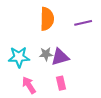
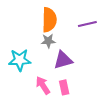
gray star: (46, 54) -> (48, 41), moved
pink arrow: (29, 85) -> (43, 85), moved

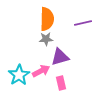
cyan star: (20, 60) -> (19, 75), moved, turned -30
pink arrow: (43, 85) -> (41, 71), moved, turned 96

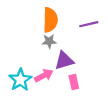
pink rectangle: (61, 83) -> (74, 82), moved

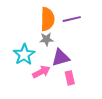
purple line: (89, 24) -> (72, 19), moved
cyan star: (20, 80) -> (24, 55), moved

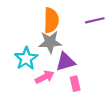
purple line: (72, 19) -> (95, 20), moved
gray star: (46, 39) -> (50, 42), size x1.5

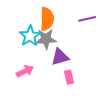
cyan star: (26, 58) -> (30, 36), moved
pink arrow: (45, 77) -> (25, 71), moved

